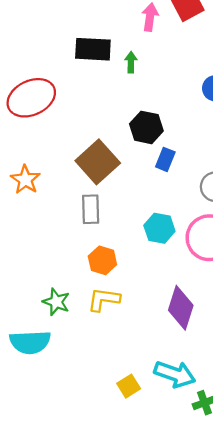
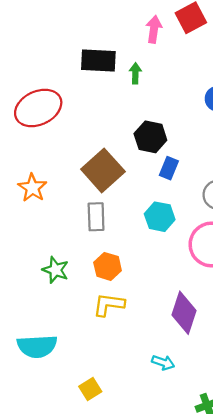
cyan hexagon: (159, 228) -> (160, 217), moved
green star: (56, 302) -> (56, 270), moved
cyan arrow: (175, 374) -> (163, 362), moved, size x0.6
yellow square: (129, 386) -> (90, 389), moved

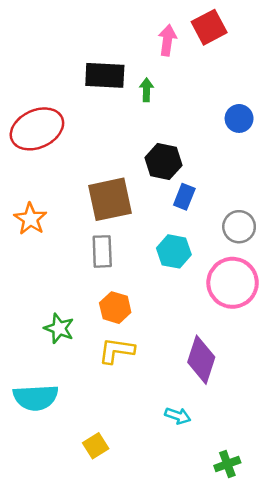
brown square: (103, 170) -> (110, 199), turned 30
green star: (56, 270) -> (59, 328), moved

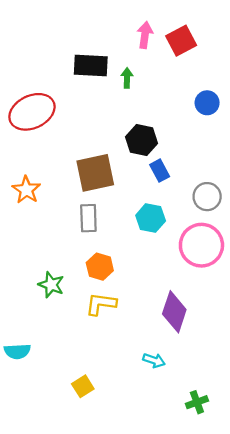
red square: (209, 27) -> (181, 41), moved
blue rectangle: (184, 197) -> (160, 171), turned -50
cyan semicircle: (36, 398) -> (17, 351), moved, size x0.7

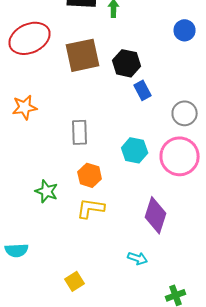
brown square: (95, 173) -> (83, 55), moved
orange star: (26, 190) -> (25, 107), turned 30
cyan hexagon: (151, 218) -> (135, 150), moved

